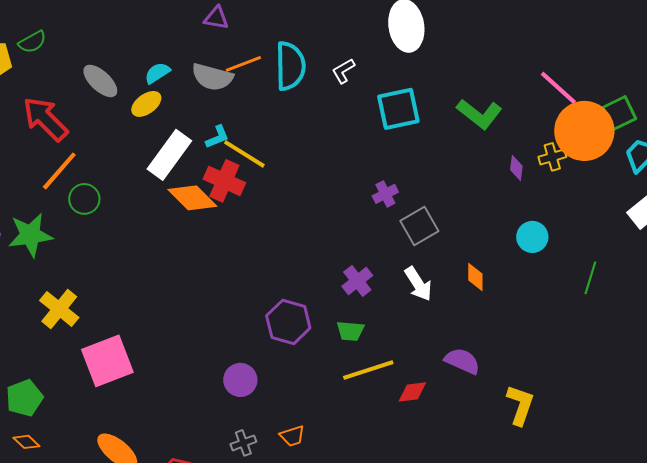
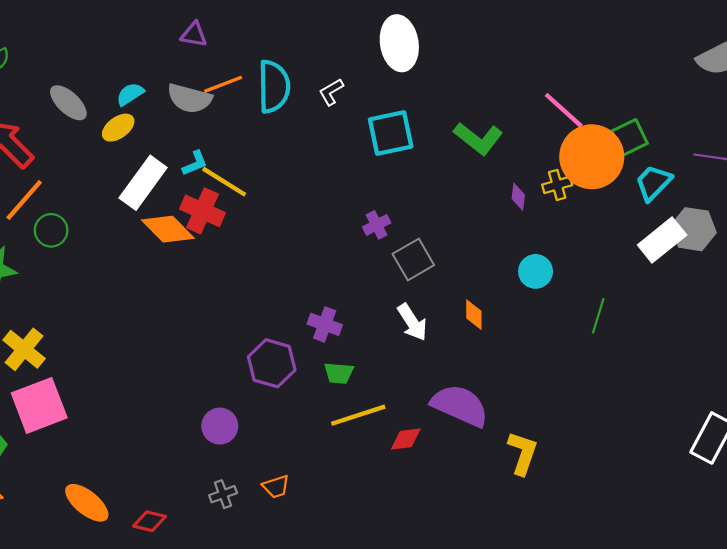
purple cross: (357, 281) -> (325, 324), moved, turned -32
pink square: (107, 361) -> (39, 405), moved
purple semicircle: (462, 361) -> (460, 405), size x1.5

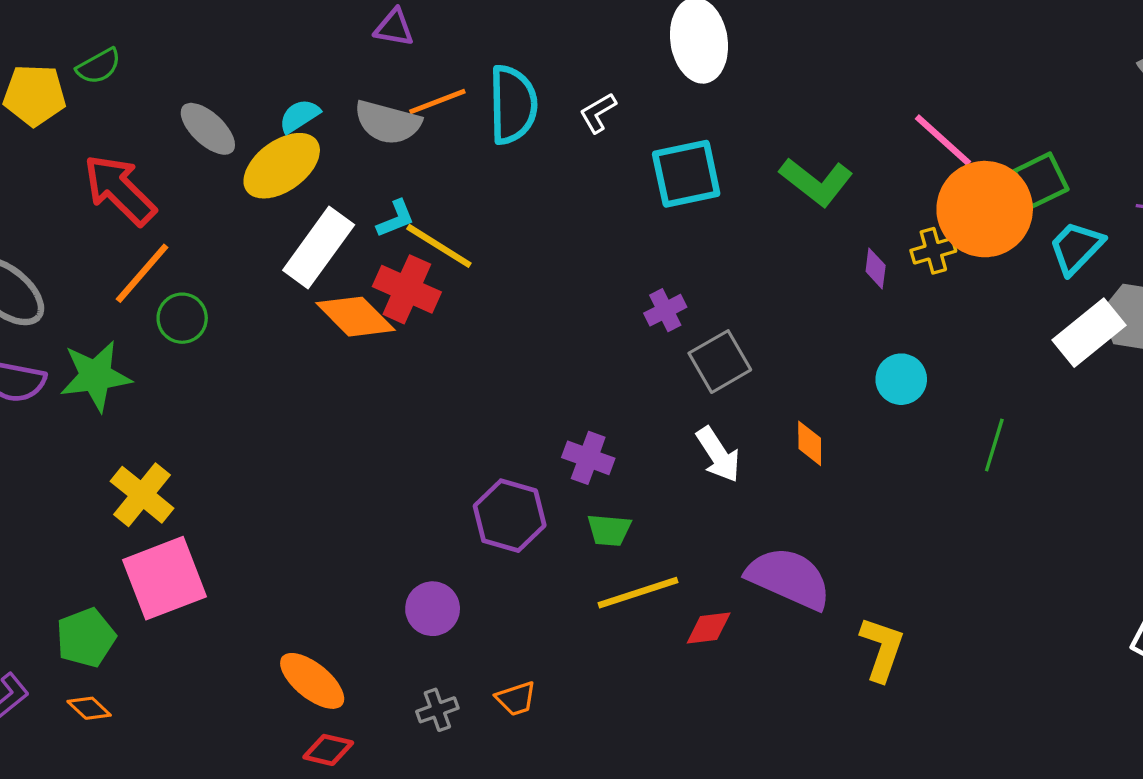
yellow ellipse: (118, 128) -> (282, 166), size x1.6
orange ellipse: (87, 503) -> (312, 681), moved

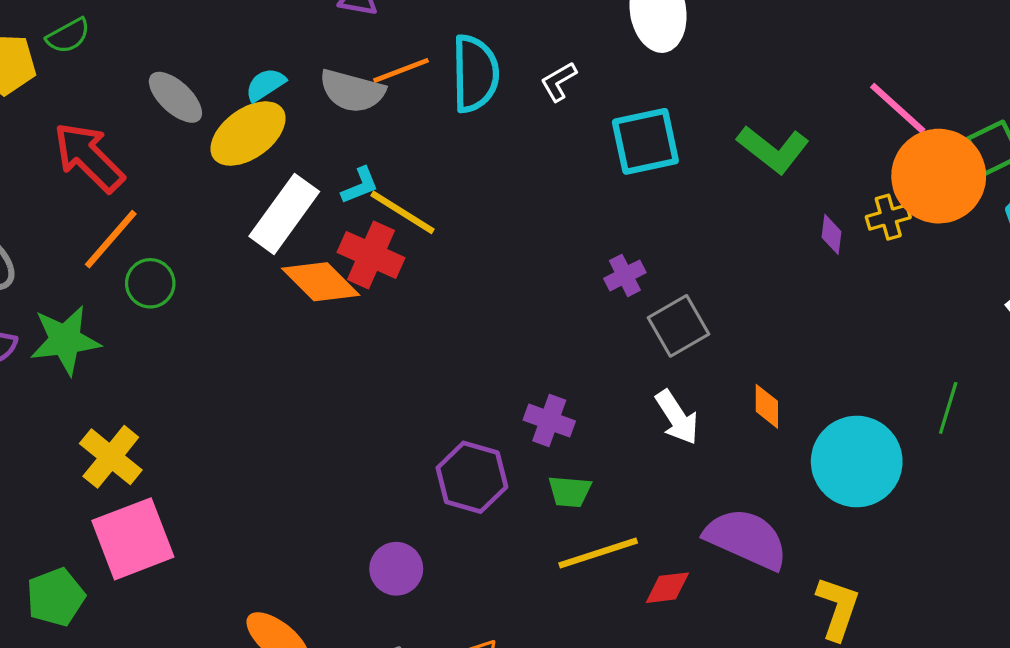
cyan circle: (901, 379) -> (857, 462), moved, size x1.8

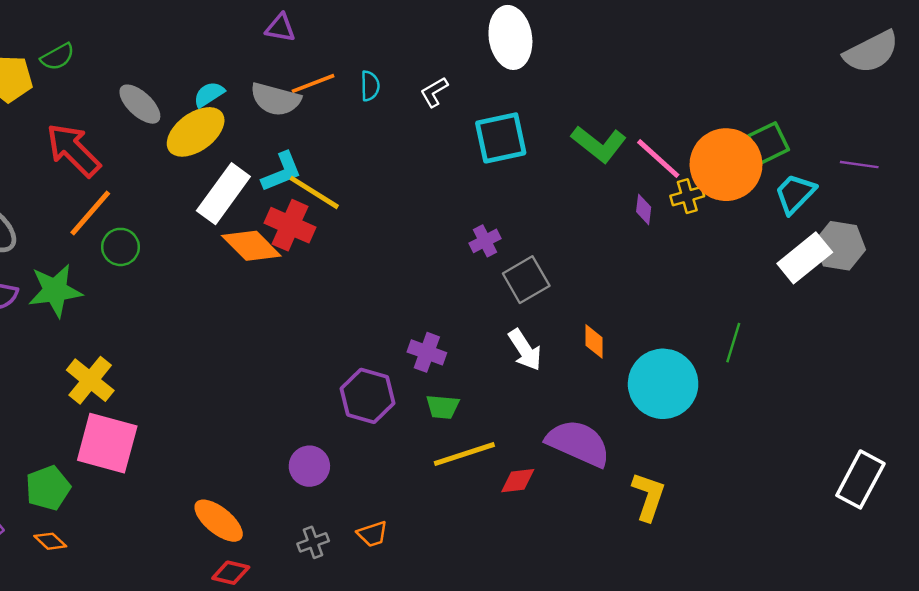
cyan semicircle: (475, 74) -> (370, 86), size x0.5
pink line: (898, 108) -> (658, 159), moved
cyan L-shape: (360, 186) -> (282, 172), size x1.4
pink square: (133, 539) -> (107, 443), turned 36

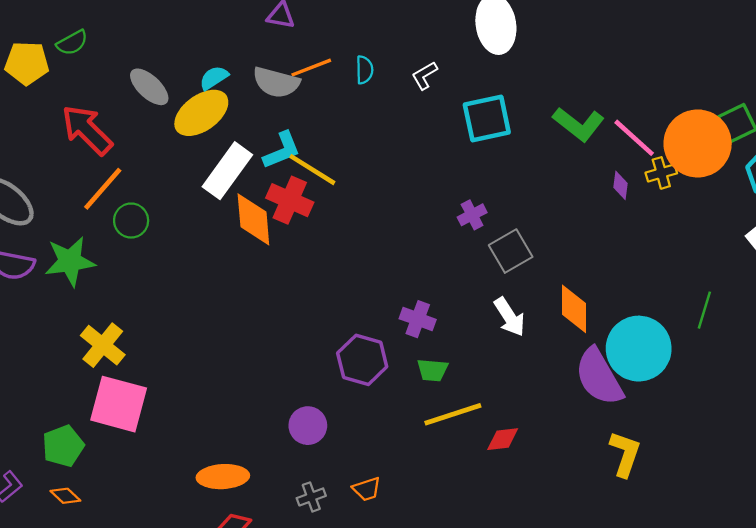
orange diamond: (251, 246) -> (253, 219), turned 40
orange diamond: (594, 341) -> (574, 309), size x1.5
purple semicircle: (578, 443) -> (599, 377), moved, turned -144
orange ellipse: (219, 521) -> (223, 477), turned -42

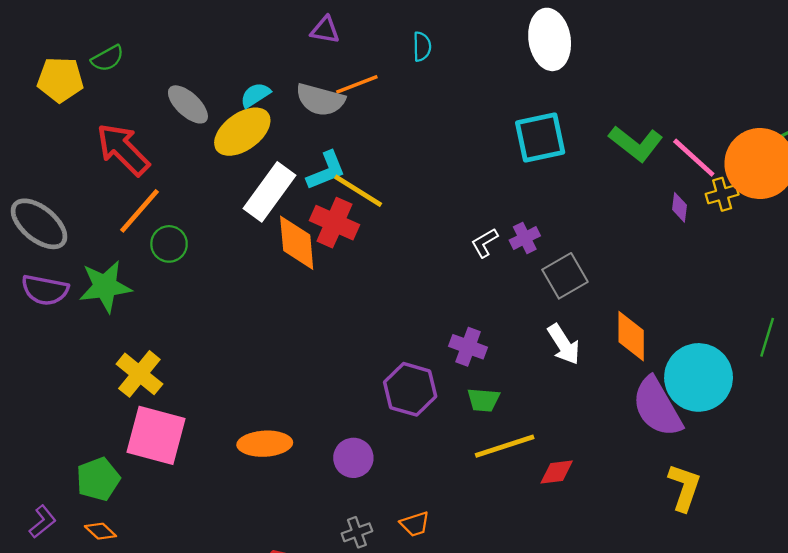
cyan semicircle: (364, 70) -> (422, 47), moved
white L-shape: (425, 76) -> (485, 243), moved
orange ellipse: (223, 477) -> (265, 444), moved

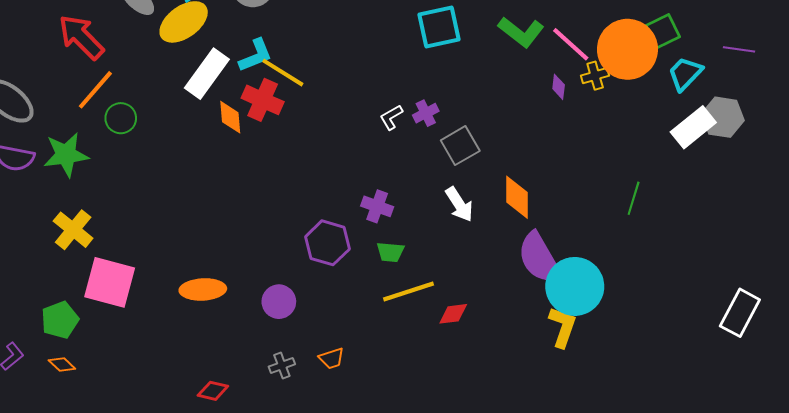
orange diamond: (297, 243) -> (230, 117), size x0.7
yellow cross: (139, 374) -> (73, 230), moved
cyan circle: (699, 377) -> (575, 286), moved

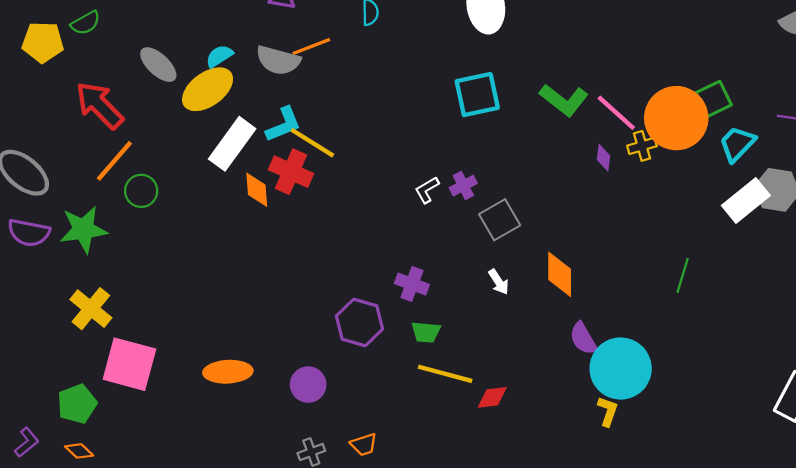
white arrow: (459, 204) -> (499, 282), size x0.7
purple semicircle: (539, 258) -> (583, 339), size x0.6
yellow line: (409, 292) -> (445, 374), turned 33
yellow L-shape: (563, 327) -> (608, 411), size x0.7

